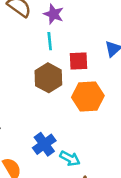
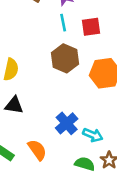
red square: (78, 61) -> (91, 27), moved

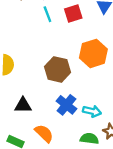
brown hexagon: (65, 58) -> (58, 69), moved
black triangle: (14, 105) -> (23, 105), moved

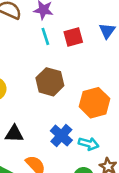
orange hexagon: (93, 53) -> (95, 103), moved
brown hexagon: (58, 69) -> (50, 82), moved

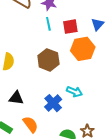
orange hexagon: (95, 103) -> (83, 49), moved
cyan arrow: (89, 144) -> (74, 92), moved

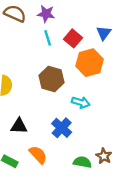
red square: (70, 27) -> (73, 38), turned -35
cyan arrow: (74, 92) -> (81, 102), moved

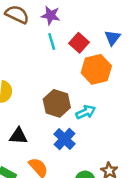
brown hexagon: (52, 79) -> (57, 103), moved
cyan arrow: (81, 102) -> (86, 112), turned -42

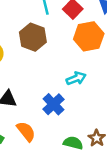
brown hexagon: (57, 103) -> (33, 37), moved

